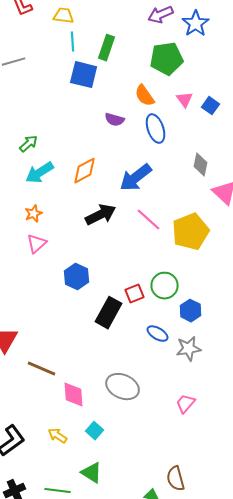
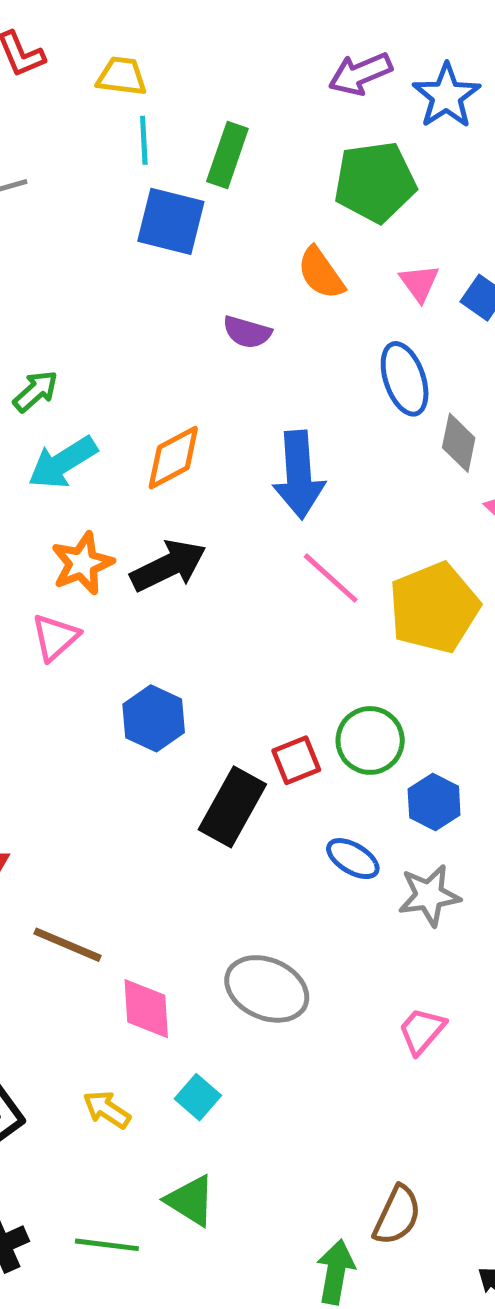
blue ellipse: (156, 129) -> (405, 379), moved
blue arrow: (136, 178) -> (299, 475), turned -56
orange star: (34, 214) -> (82, 563), moved, size x1.4
black arrow: (101, 215) -> (168, 566), moved
brown semicircle: (176, 479) -> (397, 1215), turned -140

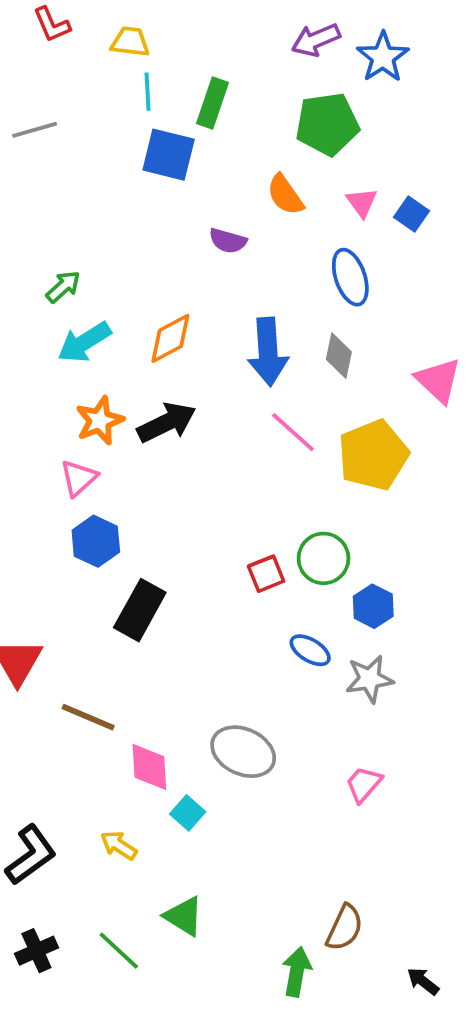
gray diamond: (459, 443) -> (339, 356), moved
blue hexagon: (154, 718) -> (96, 541), moved
black rectangle: (232, 807) -> (140, 610), moved
cyan square: (198, 1097) -> (188, 813), moved
green line: (107, 1245) -> (119, 951), turned 36

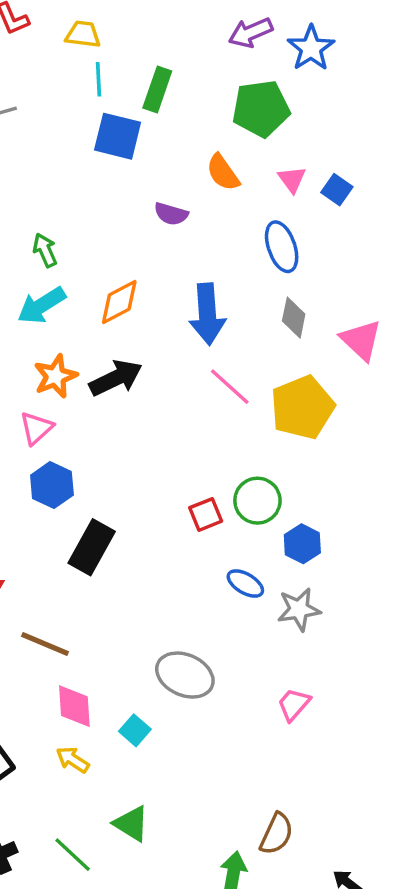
green arrow: (63, 287) -> (45, 250), moved, turned -72
gray diamond: (339, 356) -> (294, 318), moved
pink diamond: (149, 767) -> (74, 706), moved

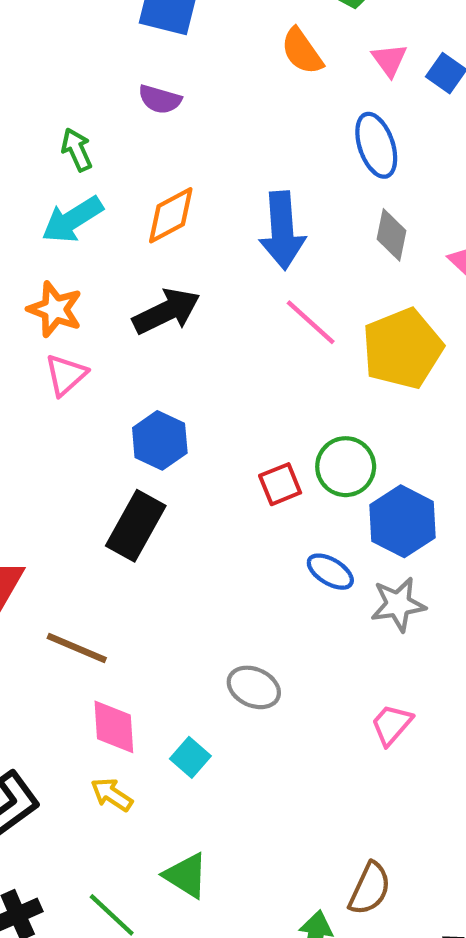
purple semicircle: (171, 214) -> (160, 99), moved
orange star: (55, 376) -> (55, 309), moved, turned -30
blue hexagon: (52, 485) -> (160, 440), moved
blue hexagon: (302, 544) -> (402, 521), size x1.4
gray ellipse: (185, 675) -> (254, 687), size x0.7

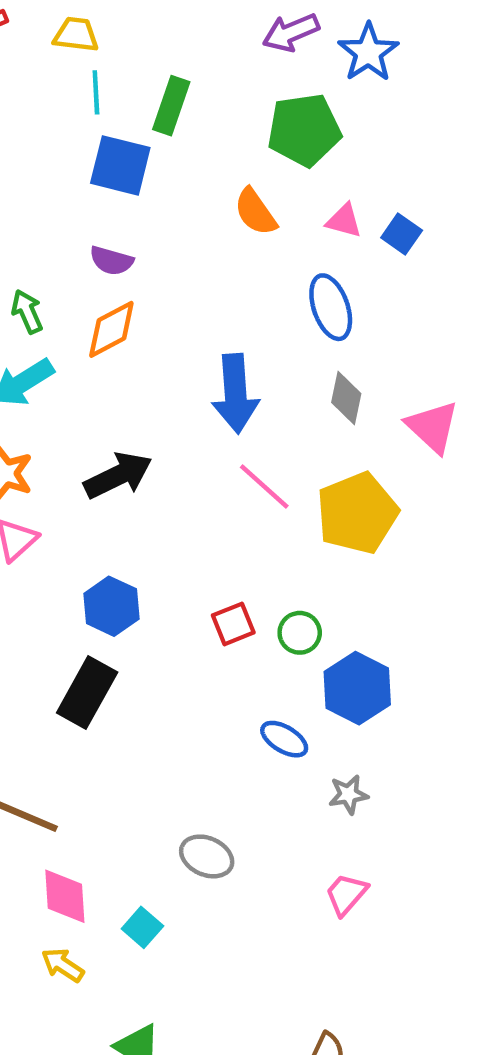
pink triangle: (389, 60) -> (344, 221), turned -39
orange diamond: (171, 215) -> (111, 329), moved
green circle: (346, 467) -> (300, 633), size x0.7
red square: (280, 484) -> (233, 624), moved
gray star: (398, 604) -> (348, 794), moved, size x0.7

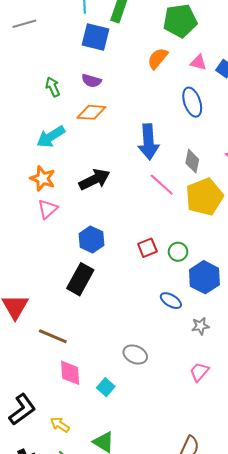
orange semicircle: (255, 212) -> (158, 58), turned 75
green arrow: (27, 312) -> (53, 87), moved
orange diamond: (111, 329) -> (91, 112), turned 32
gray diamond: (346, 398) -> (192, 161), moved
yellow arrow: (63, 965) -> (60, 425), moved

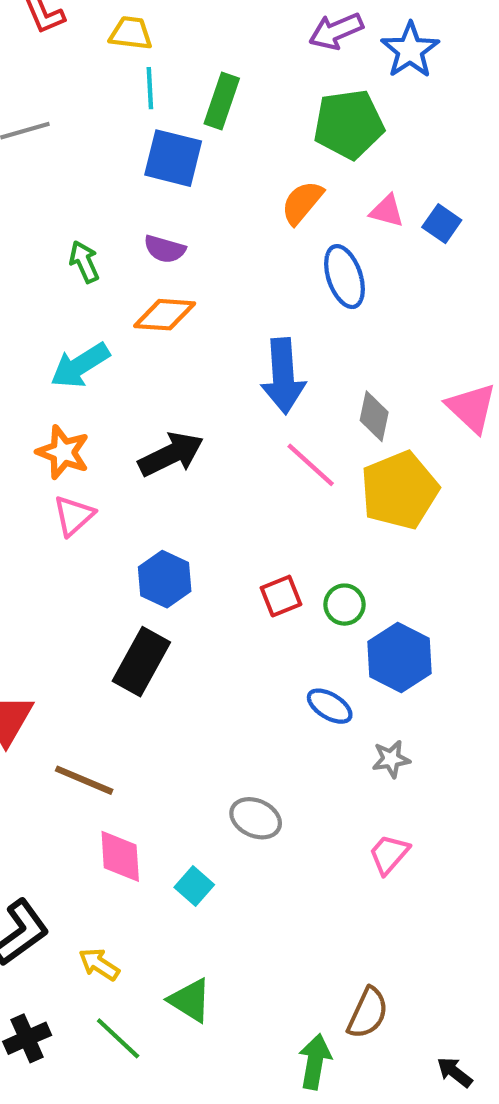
blue ellipse: (192, 102) -> (344, 277), moved

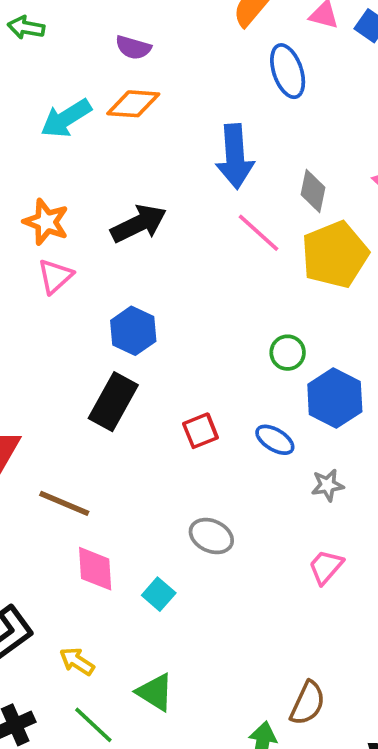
green arrow: (84, 262) -> (26, 28), moved, turned -56
cyan arrow: (80, 365) -> (66, 118), moved
red square: (281, 596) -> (200, 431), moved

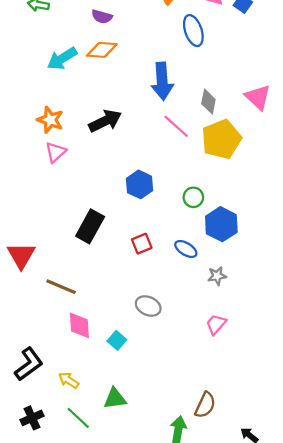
blue hexagon: (133, 331) -> (140, 184), moved
green triangle: (155, 692) -> (115, 399), turned -40

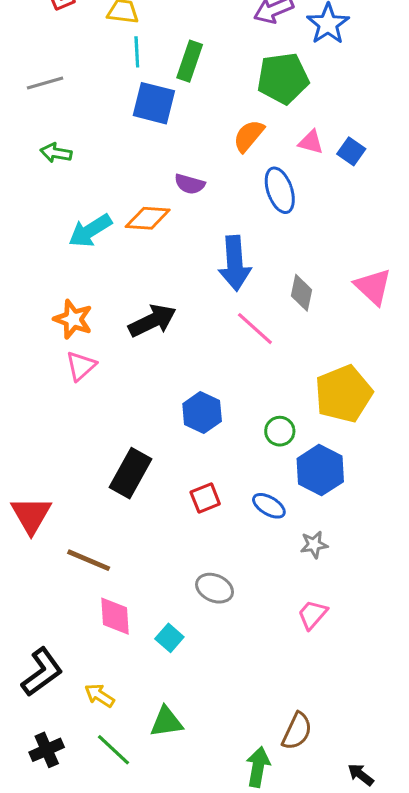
purple semicircle: (102, 17) -> (190, 184), moved
yellow pentagon: (221, 139) -> (344, 394), moved

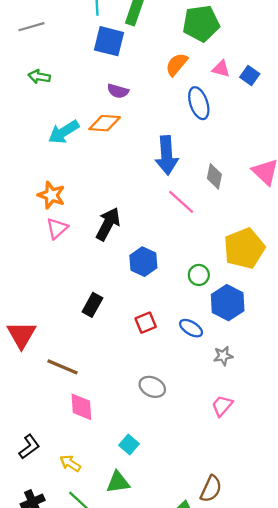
purple semicircle: (190, 184) -> (118, 91), moved
black arrow: (152, 321) -> (108, 224), moved, turned -36
black rectangle: (131, 473) -> (92, 305), size x0.7
cyan square: (169, 638) -> (129, 444), moved
black L-shape: (42, 672) -> (29, 447), size x0.7

